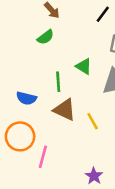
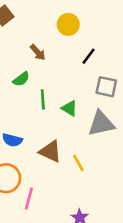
green semicircle: (45, 37) -> (21, 79), moved
green line: (58, 82) -> (43, 99), moved

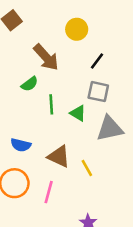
brown arrow: (38, 52) -> (46, 57), size x1.6
gray square: (106, 87) -> (98, 92), moved
pink line: (29, 199) -> (49, 192), moved

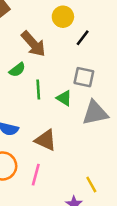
black line: (97, 61) -> (83, 38), moved
yellow line: (87, 168) -> (91, 184), moved

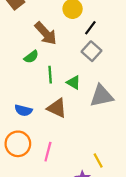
gray square: (84, 77) -> (91, 51), moved, turned 30
brown triangle: (46, 140) -> (57, 108), moved

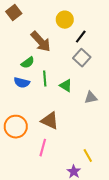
gray triangle: (102, 96) -> (91, 98), size x0.6
brown triangle: (57, 108) -> (50, 121), moved
blue semicircle: (23, 110) -> (22, 83), moved
orange circle: (18, 144) -> (16, 127), moved

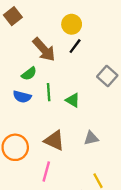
black line: (81, 37) -> (75, 46), moved
gray square: (82, 58) -> (107, 76), moved
gray triangle: (91, 98) -> (91, 138), moved

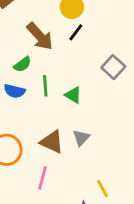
gray triangle: (91, 138) -> (81, 138), moved, turned -35

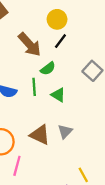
green semicircle: (22, 64) -> (48, 69), moved
pink line: (43, 178) -> (17, 166), moved

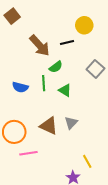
yellow circle: (57, 19) -> (84, 25), moved
black line: (60, 41) -> (67, 43), turned 40
pink line: (17, 166) -> (28, 153), turned 66

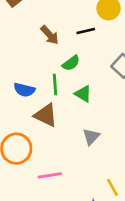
brown arrow: (40, 46) -> (50, 35), size x0.7
brown triangle: (49, 126) -> (46, 115), moved
pink line: (28, 153) -> (50, 175), moved

